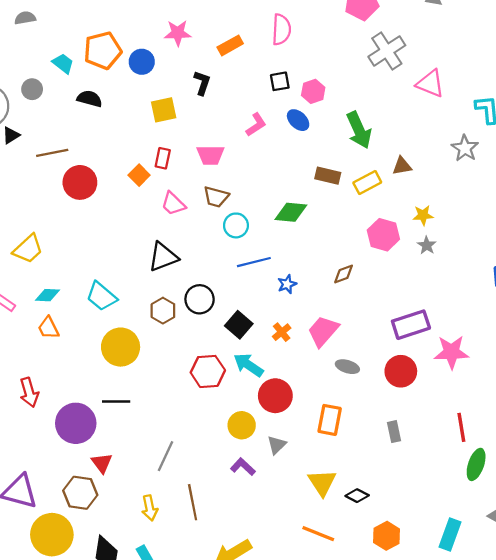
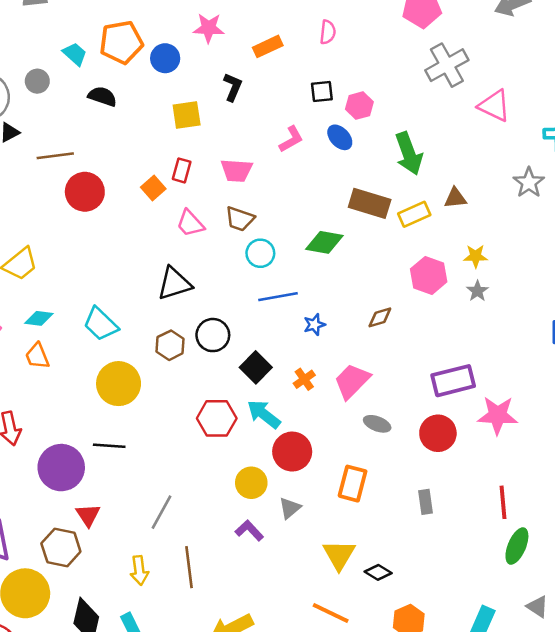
pink semicircle: (281, 30) -> (328, 32), size x0.7
brown rectangle: (328, 176) -> (370, 203), size x1.4

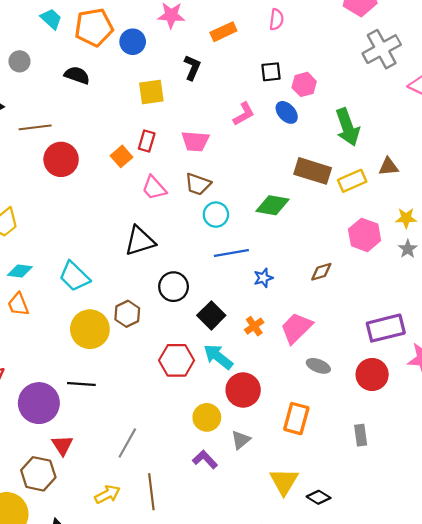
cyan trapezoid: (75, 54) -> (51, 19), moved
brown hexagon: (170, 345) -> (127, 314), moved
yellow arrow: (139, 570) -> (107, 494), turned -110

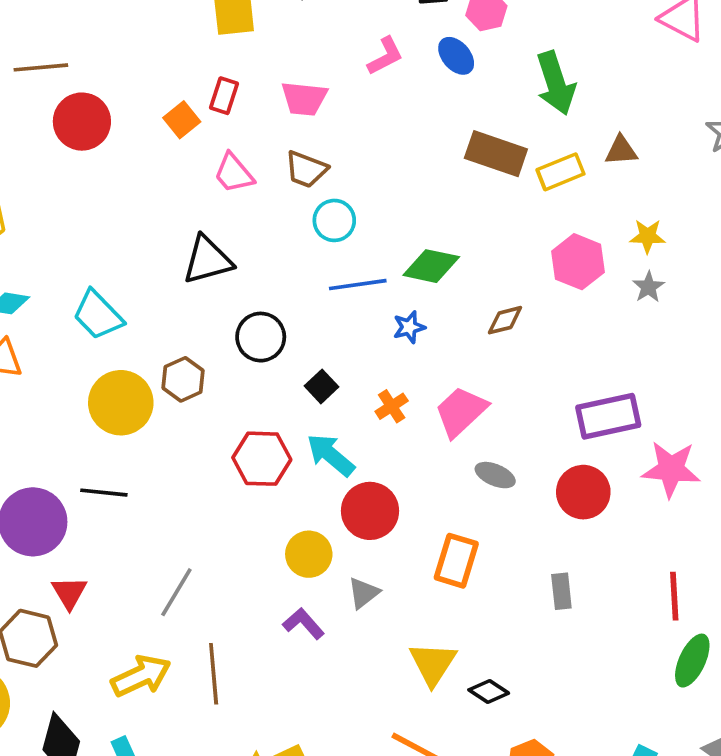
green diamond: (273, 205) -> (431, 266), moved
black square: (211, 315) -> (321, 386), size x0.7
yellow arrow: (107, 494) -> (141, 676), size x1.4

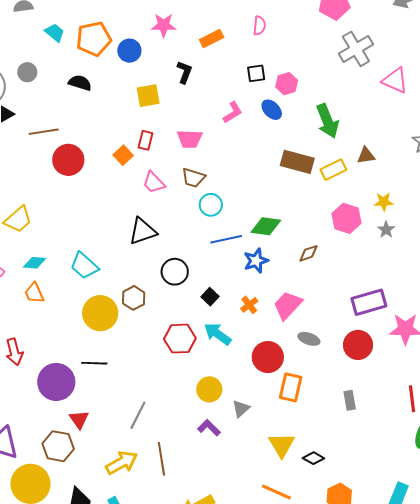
blue star: (409, 327) -> (256, 261), size x1.4
red circle: (370, 511) -> (268, 357), moved

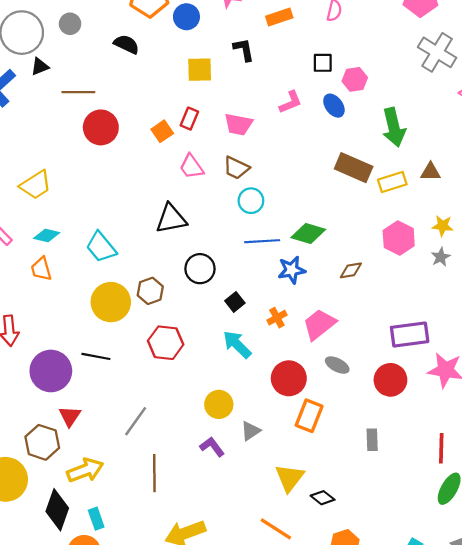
gray cross: (356, 49) -> (437, 52), turned -36
black L-shape: (184, 72) -> (244, 50), turned -40
red hexagon: (180, 339) -> (166, 343), moved
yellow arrow: (122, 463) -> (85, 470), moved

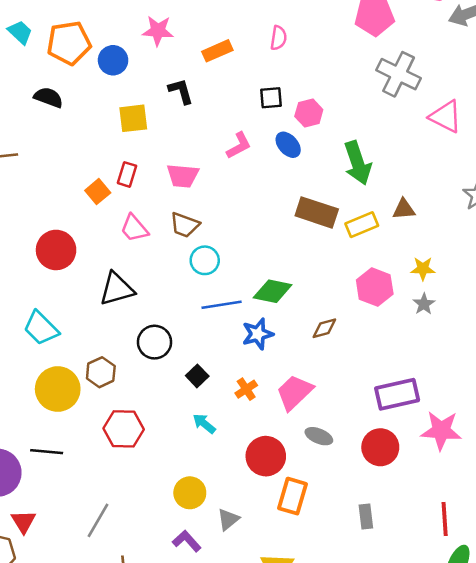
red circle: (101, 127) -> (56, 250), moved
cyan arrow: (237, 345) -> (204, 424), size x0.7

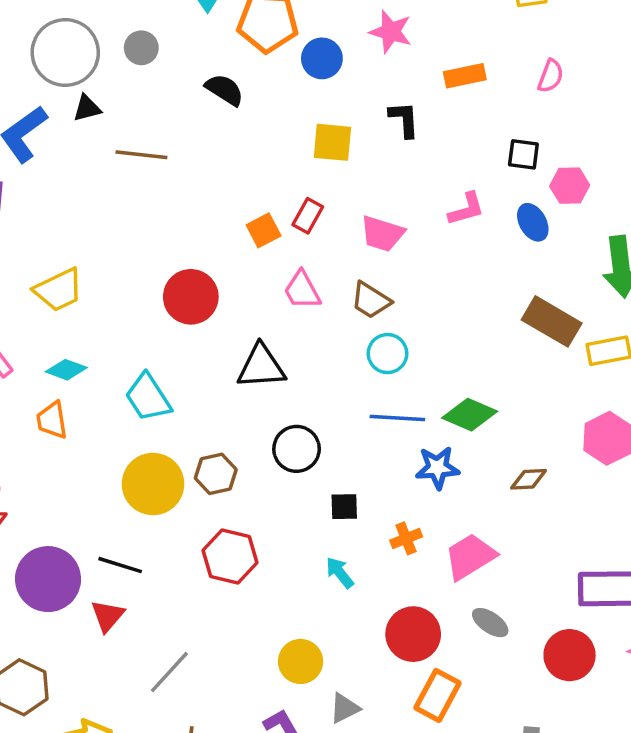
black square: (197, 376) -> (344, 507), turned 30
red triangle: (23, 522) -> (107, 616), moved

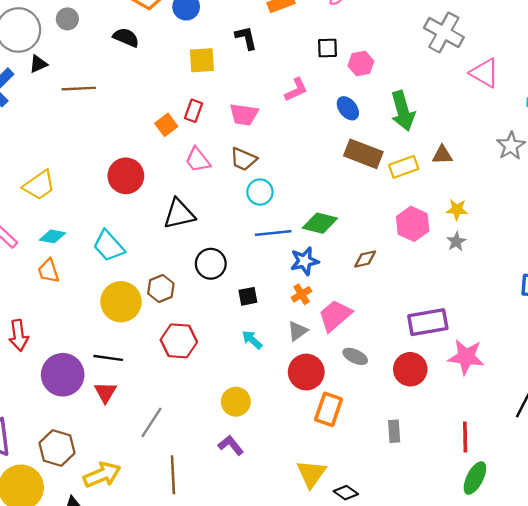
blue ellipse: (533, 222) -> (348, 108), moved
orange cross: (406, 538) -> (302, 294), moved
gray triangle: (345, 708) -> (298, 331), moved

